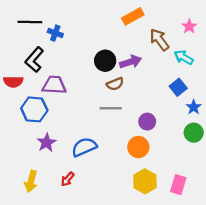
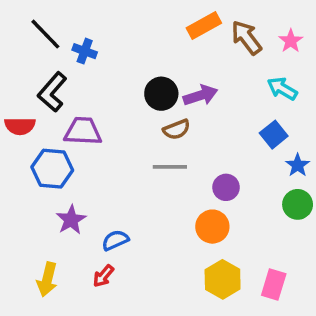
black line: (30, 22) -> (45, 34), turned 45
brown arrow: (159, 40) -> (246, 37), moved
blue semicircle: (84, 147) -> (115, 240), moved, size x0.7

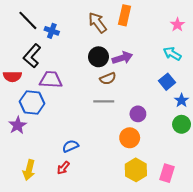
orange rectangle: (204, 26) -> (124, 15), turned -48
brown arrow: (246, 37) -> (97, 23), moved
purple star: (71, 220) -> (18, 125), moved

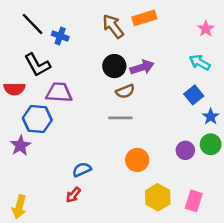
orange rectangle: (124, 15) -> (144, 18), turned 60
black L-shape: (32, 56) -> (37, 65), turned -70
purple circle: (138, 114) -> (185, 150), moved
orange circle: (130, 138) -> (137, 160), moved
yellow arrow: (29, 170) -> (19, 207), moved

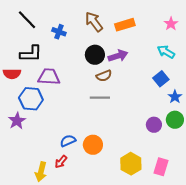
orange rectangle: (144, 18) -> (125, 25), moved
blue cross: (60, 36) -> (59, 32), moved
black L-shape: (37, 65) -> (31, 54), turned -60
orange circle: (137, 160) -> (93, 145), moved
yellow arrow: (19, 207) -> (41, 172), moved

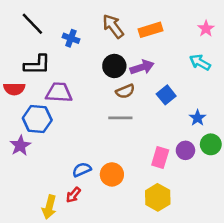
blue square: (161, 79) -> (166, 95), moved
blue star: (175, 97) -> (198, 118), moved
pink rectangle: (161, 167) -> (160, 158), moved

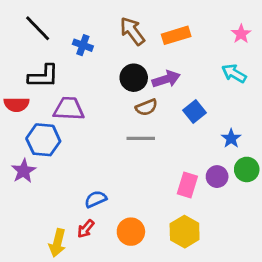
orange circle: (112, 174) -> (131, 232), moved

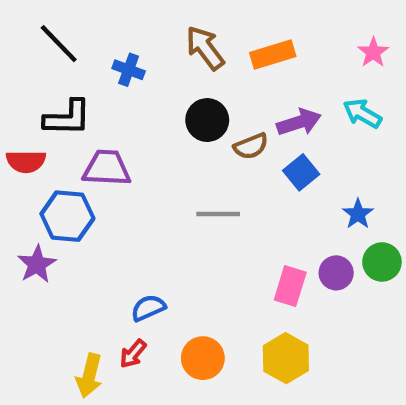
purple arrow: (166, 79) -> (299, 122), moved
brown semicircle: (146, 107) -> (251, 146), moved

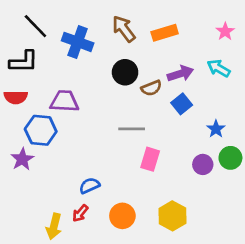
blue cross: (129, 70) -> (78, 42), size x1.6
black L-shape: (67, 118) -> (24, 62), moved
pink rectangle: (290, 286) -> (150, 159), moved

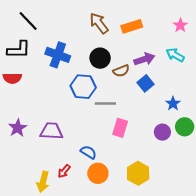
blue cross: (78, 42) -> (58, 55), moved
purple trapezoid: (64, 101) -> (51, 131), moved
blue hexagon: (41, 130) -> (83, 87), moved
blue semicircle: (89, 186) -> (88, 152), moved, turned 56

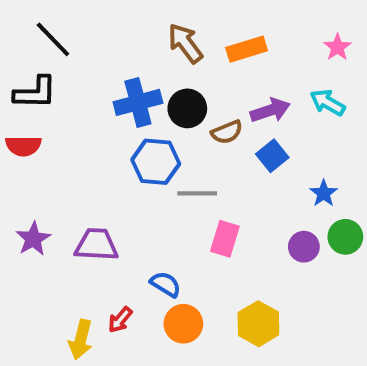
blue cross: (58, 55) -> (138, 102), moved, turned -35

